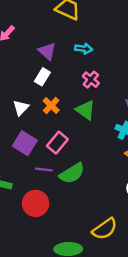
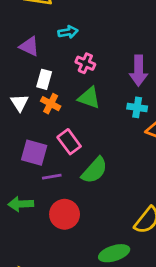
white rectangle: (42, 77) -> (44, 79), moved
white triangle: (21, 108) -> (20, 103), moved
pink rectangle: (57, 143) -> (69, 142), turned -60
purple line: (44, 170) -> (52, 177), moved

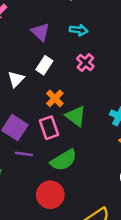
green triangle: (89, 98) -> (76, 116), moved
orange cross: (51, 104) -> (55, 98), moved
red circle: (65, 214) -> (50, 195), moved

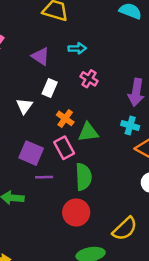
green triangle: (76, 116) -> (88, 132), turned -35
green semicircle: (64, 160) -> (84, 177), turned -52

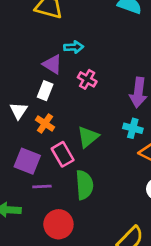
purple triangle: (40, 56) -> (52, 64), moved
orange cross: (65, 118) -> (45, 123), moved
green triangle: (88, 132) -> (88, 137), turned -30
red circle: (76, 213) -> (58, 224), moved

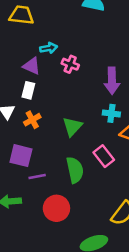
pink cross: (87, 79) -> (70, 64), moved
orange cross: (45, 123) -> (32, 120), turned 35
pink rectangle: (63, 154) -> (104, 156), moved

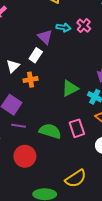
pink cross: (70, 64) -> (84, 26), moved
green triangle: (72, 127) -> (70, 88), moved
green semicircle: (75, 170) -> (50, 131), turned -80

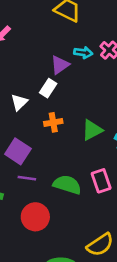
purple triangle: (45, 37) -> (60, 65), turned 42
orange cross: (31, 80) -> (53, 122), moved

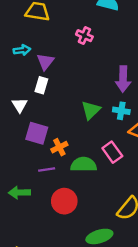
cyan arrow: (83, 53) -> (22, 50), moved
orange cross: (53, 122) -> (59, 147), moved
purple square: (18, 151) -> (37, 133), moved

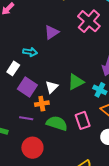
pink cross: (84, 36) -> (89, 21), size x1.6
cyan arrow: (22, 50) -> (30, 52), moved
white rectangle: (41, 85) -> (13, 68), moved
white triangle: (20, 105) -> (52, 87), moved

